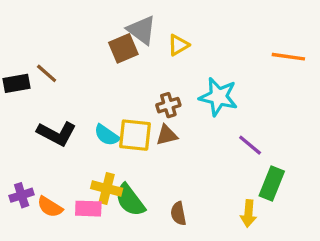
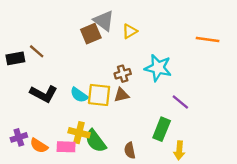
green rectangle: (272, 183) -> (162, 129), moved

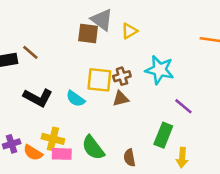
brown square: (91, 34) -> (88, 33), turned 30
yellow square: (99, 95) -> (99, 80), moved
yellow cross: (79, 133) -> (53, 139), moved

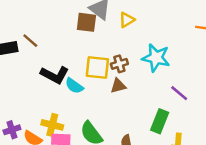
black L-shape: (38, 97) -> (55, 75), moved

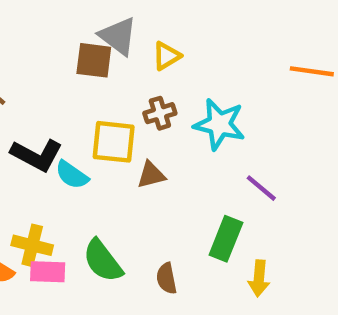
brown cross: (119, 64) -> (160, 113), moved

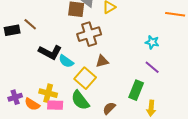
brown cross: (160, 113) -> (89, 34), moved, size x1.6
cyan star: (219, 124) -> (152, 42), moved, size x0.6
yellow square: (114, 142) -> (85, 78), moved, turned 35
brown semicircle: (167, 278) -> (109, 108), turned 56

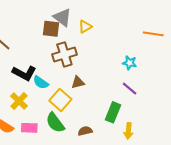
yellow cross: (48, 93) -> (19, 101), moved, turned 30
brown semicircle: (109, 108) -> (85, 131), turned 32

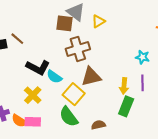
brown triangle: (78, 82) -> (91, 77), size x1.5
purple line: (130, 89) -> (142, 83), turned 49
pink rectangle: (29, 128) -> (33, 122), moved
yellow arrow: (128, 131) -> (124, 86), moved

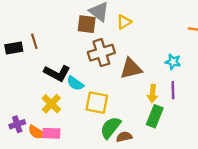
brown line: (17, 39) -> (34, 41), turned 32
brown triangle: (91, 77) -> (131, 69), moved
yellow square: (74, 94) -> (97, 103), turned -30
green semicircle: (69, 117) -> (110, 128), moved, turned 75

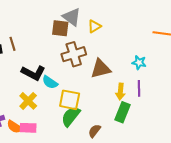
green semicircle: (110, 128) -> (71, 116), moved
brown semicircle: (124, 137) -> (94, 131), turned -40

